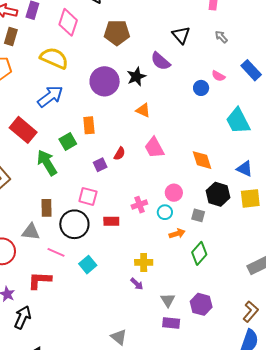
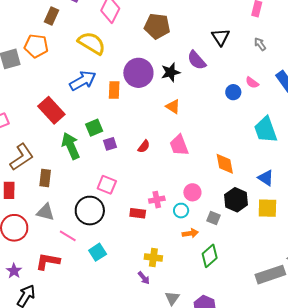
orange rectangle: (89, 125) -> (114, 90), moved
purple square: (100, 165) -> (110, 144), moved
brown rectangle: (46, 208) -> (45, 178), moved
red rectangle: (111, 221) -> (138, 213), moved

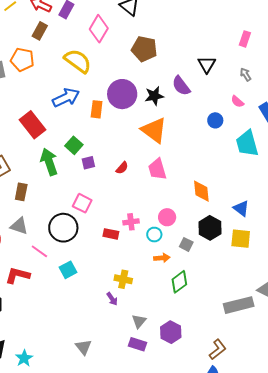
pink semicircle: (252, 83) -> (237, 102), moved
orange triangle: (173, 107) -> (154, 130), size x1.8
green square: (94, 128) -> (74, 145), turned -30
cyan trapezoid: (265, 130) -> (247, 143), moved

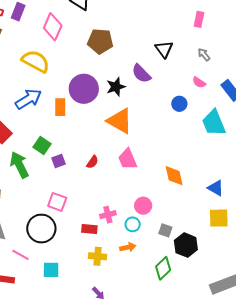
black hexagon: (210, 228) -> (186, 245), moved
orange arrow: (162, 258) -> (128, 247), moved
cyan square: (68, 270) -> (51, 270), turned 36
yellow cross: (123, 279) -> (98, 256), moved

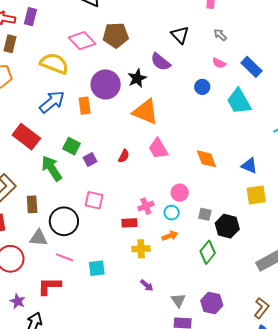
pink diamond: (53, 27) -> (82, 41), moved, turned -60
black circle: (41, 229) -> (64, 221), moved

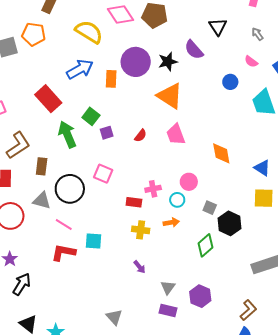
red L-shape: (49, 286) -> (63, 253), moved

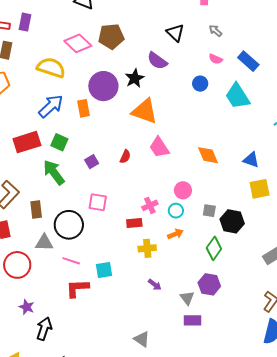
red rectangle: (48, 99) -> (27, 142), turned -52
green square: (91, 116) -> (59, 142), moved
purple hexagon: (200, 296) -> (209, 284), moved

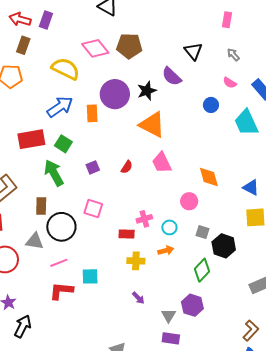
pink circle: (183, 190) -> (189, 201), moved
brown rectangle: (36, 209) -> (41, 206), moved
pink line: (71, 261) -> (59, 263), turned -48

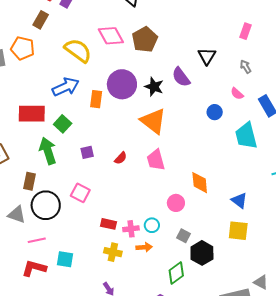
brown pentagon: (129, 46) -> (145, 39), turned 30
black star: (147, 91) -> (154, 87), turned 30
pink cross: (144, 219) -> (131, 229), moved

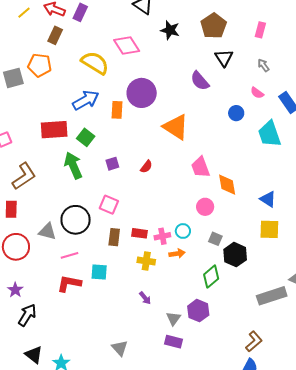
brown pentagon: (145, 39) -> (214, 26), moved
black star: (154, 87) -> (170, 30), moved
pink trapezoid: (156, 160) -> (200, 167), moved
brown rectangle: (30, 181) -> (114, 237), moved

